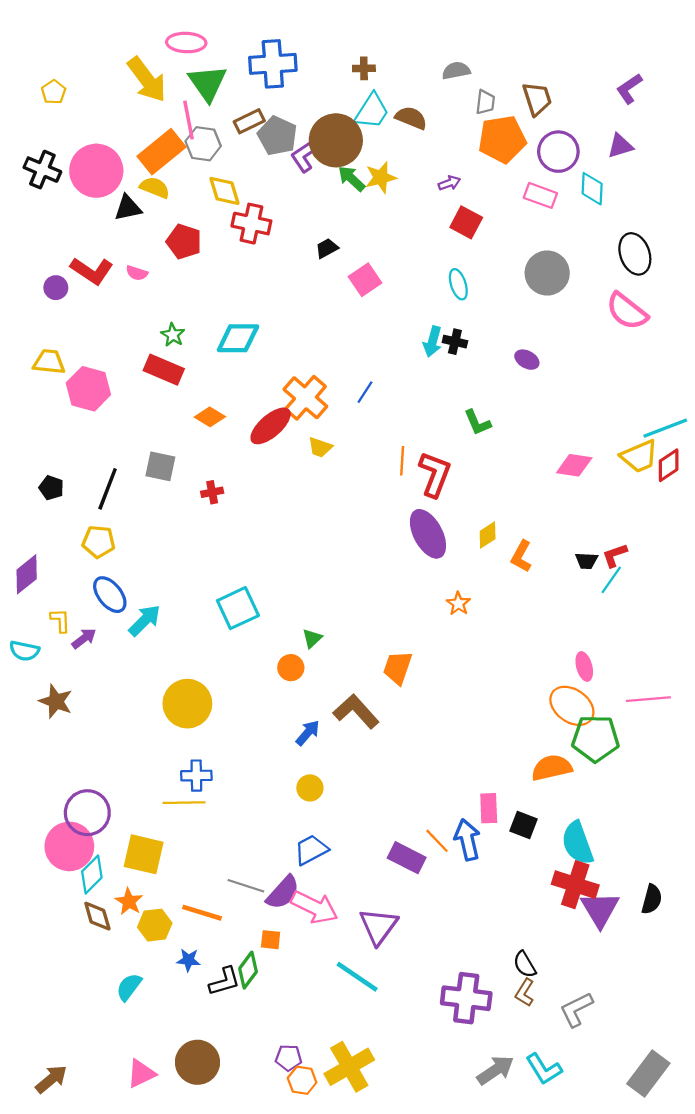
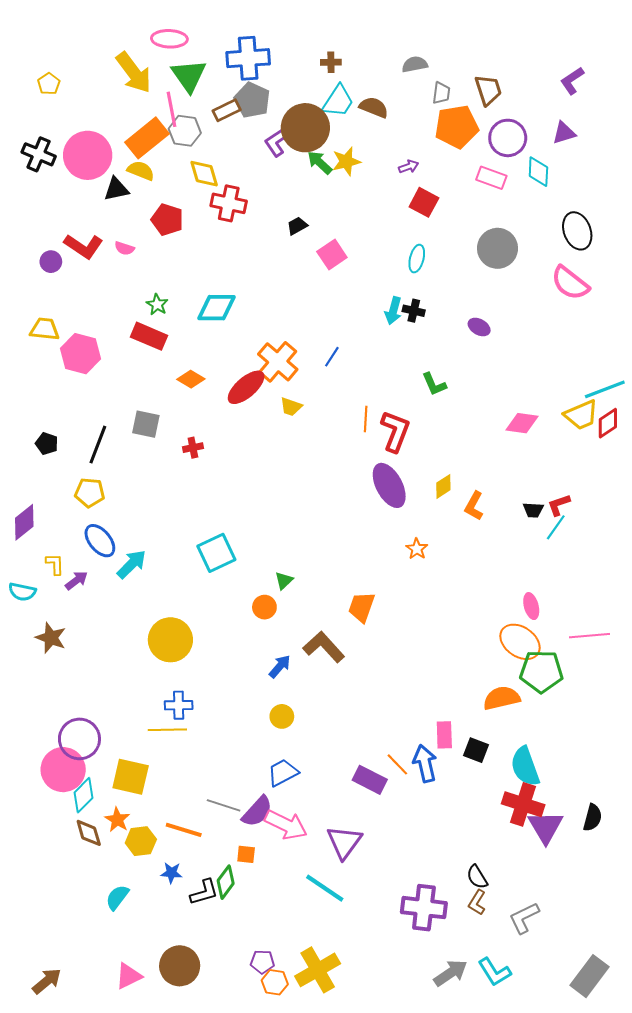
gray pentagon: (277, 136) -> (252, 100), moved
cyan ellipse: (458, 284) -> (417, 259), turned 32

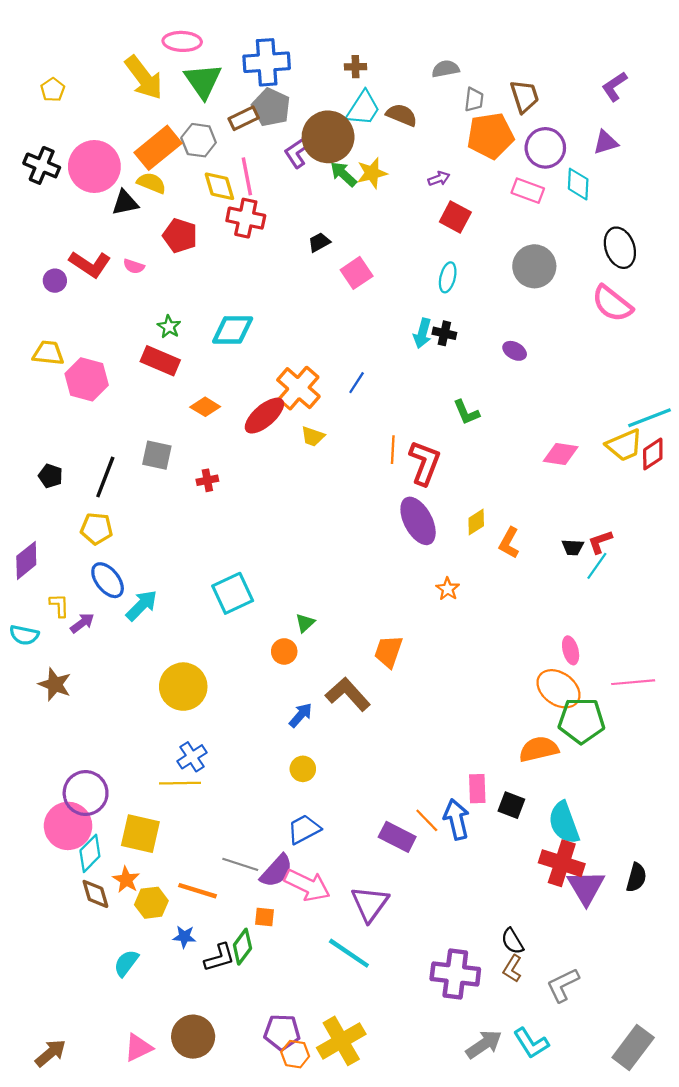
pink line: (171, 109) -> (247, 176), moved
blue cross: (179, 705) -> (192, 757), turned -32
purple pentagon: (262, 962) -> (282, 1032), size x1.4

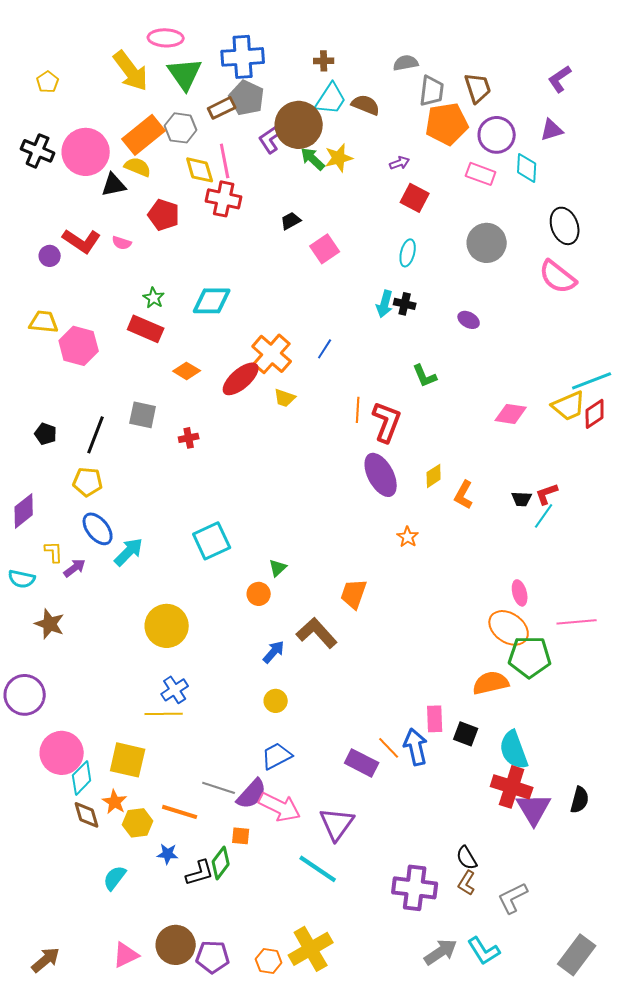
gray trapezoid: (474, 100) -> (432, 91), size x1.4
purple circle: (86, 793) -> (25, 695), moved
purple pentagon: (282, 1032) -> (213, 957), moved

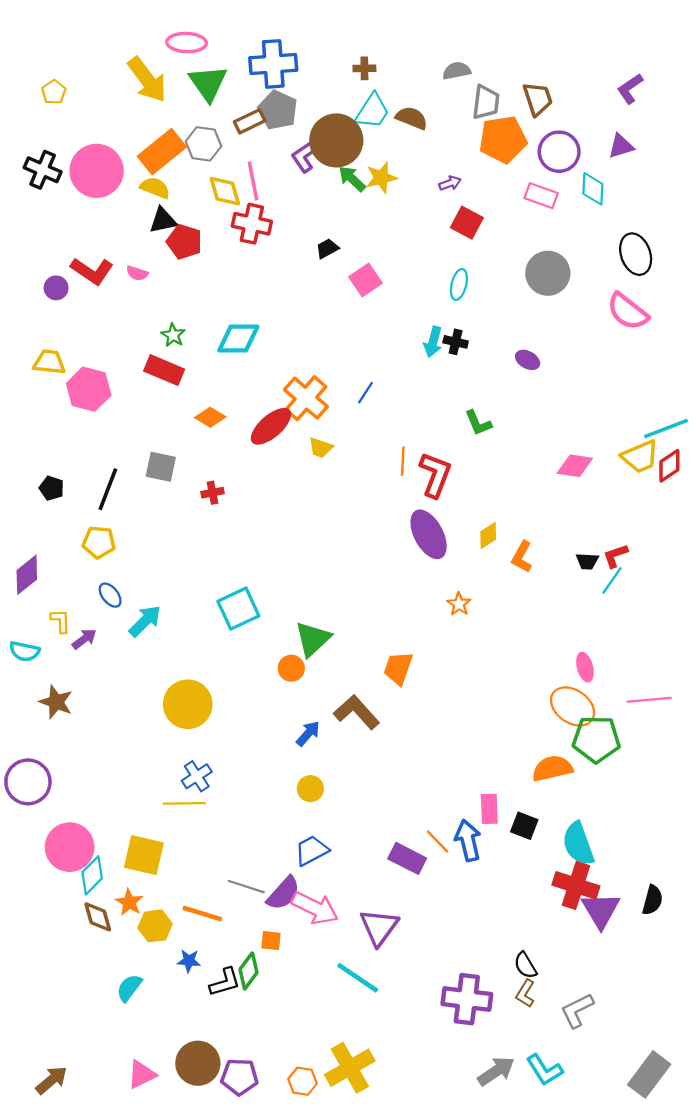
black triangle: (114, 185) -> (163, 220), moved
blue ellipse: (98, 529) -> (110, 595), size x0.7
green triangle: (278, 568) -> (313, 639), size x1.8

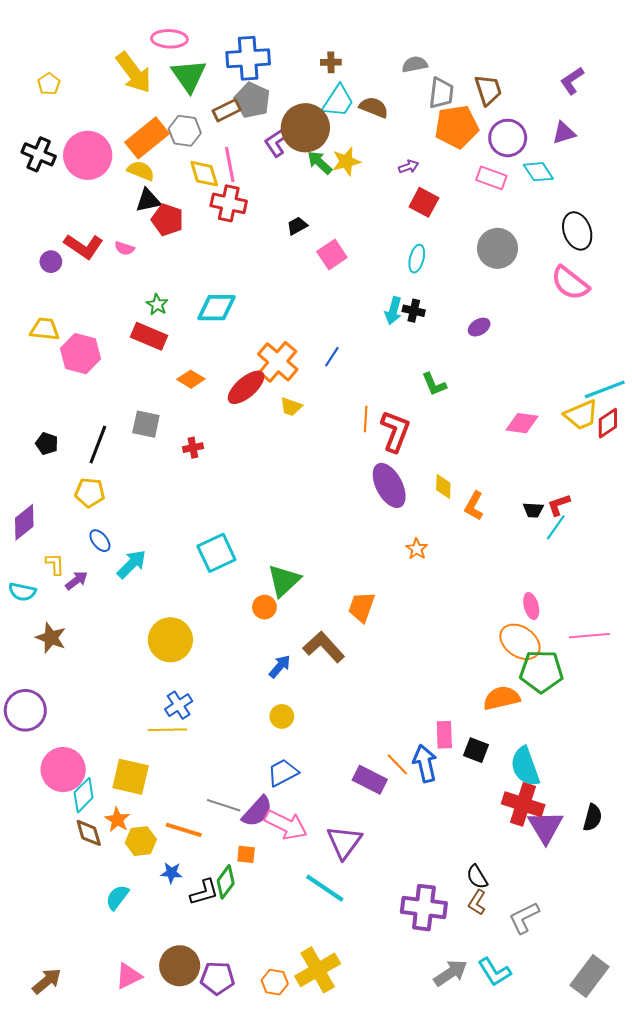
cyan diamond: (593, 189) -> (538, 172), turned -36
purple ellipse: (528, 360) -> (479, 327), turned -60
yellow diamond: (488, 535) -> (443, 486), turned -55

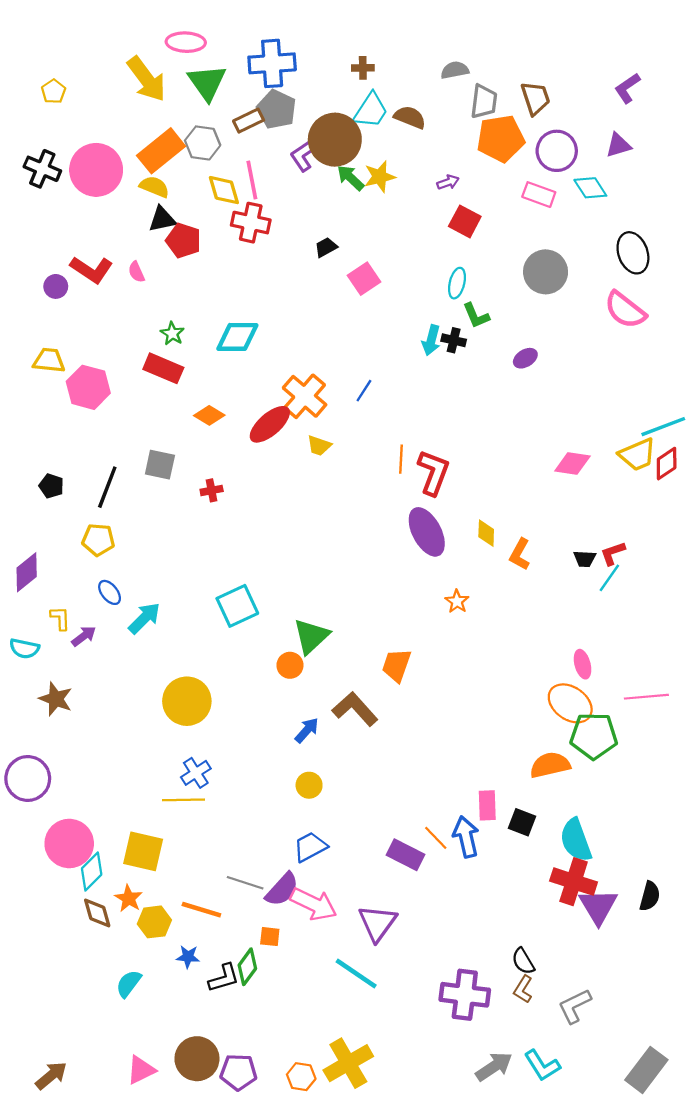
pink semicircle: (124, 248) -> (136, 272), turned 48
green L-shape: (434, 384) -> (476, 316), moved

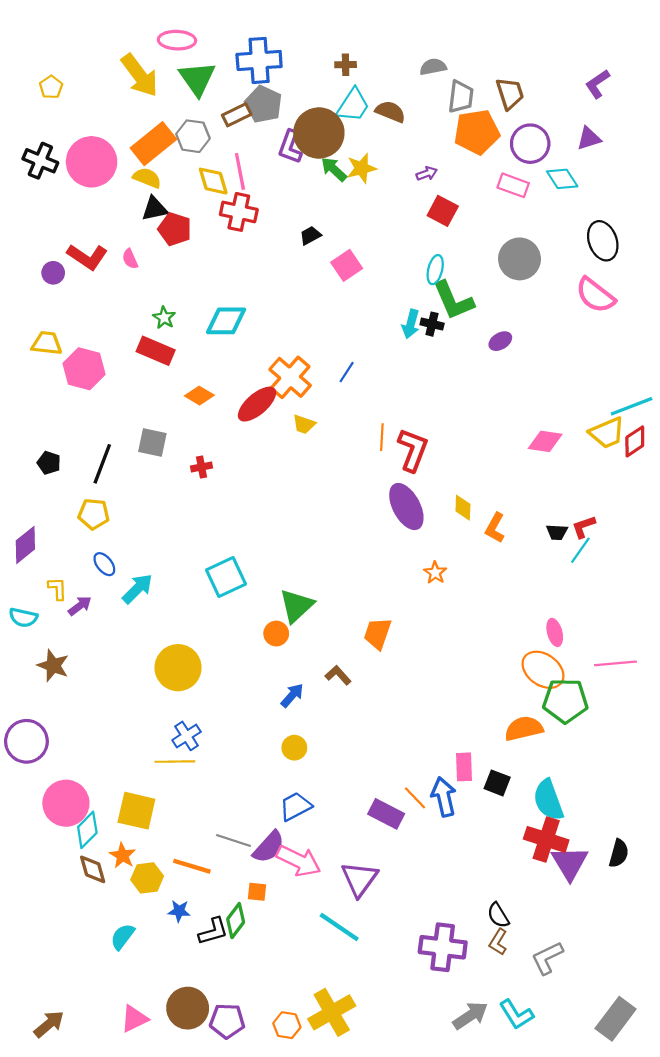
purple L-shape: (305, 154) -> (290, 147), turned -36
green L-shape: (476, 316) -> (453, 301), size x1.6
brown L-shape: (355, 709) -> (338, 675), size x0.6

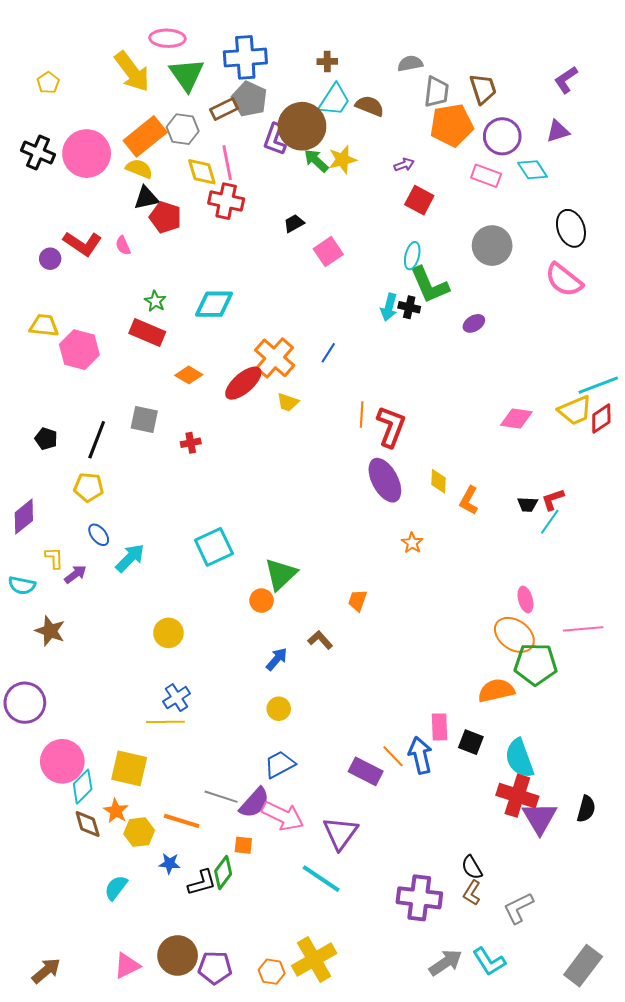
orange trapezoid: (378, 634) -> (358, 601), size x0.7
yellow circle: (178, 668) -> (168, 633), size x0.7

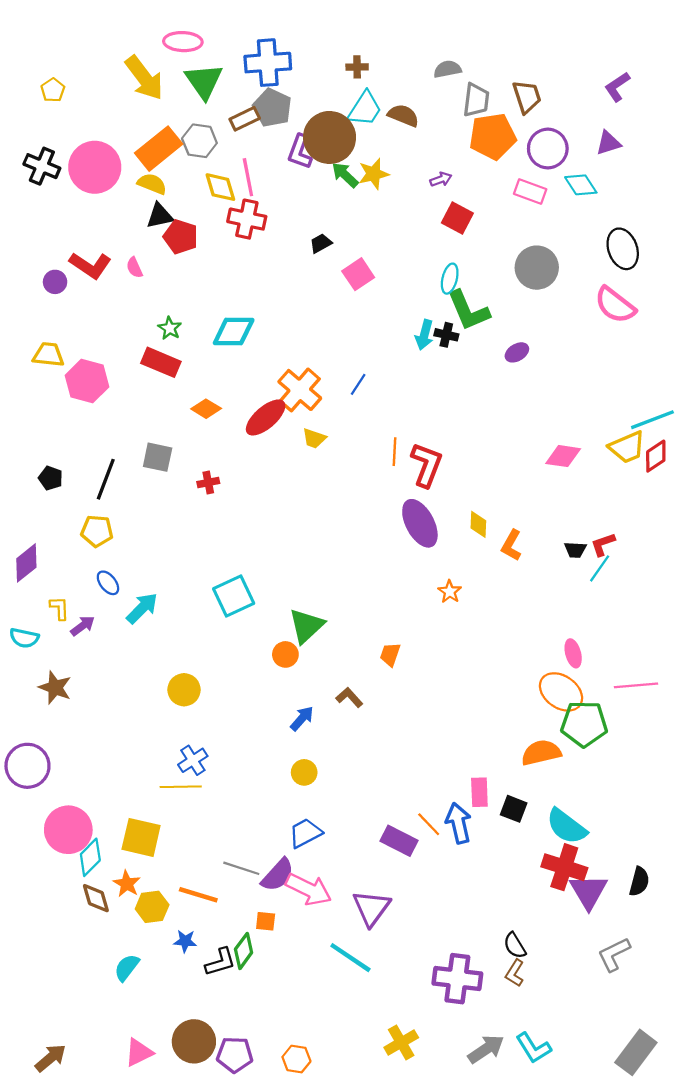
cyan semicircle: (519, 758) -> (567, 826), turned -33
gray L-shape: (518, 908) -> (614, 954), moved
yellow cross: (314, 960) -> (401, 1042), moved, size x0.7

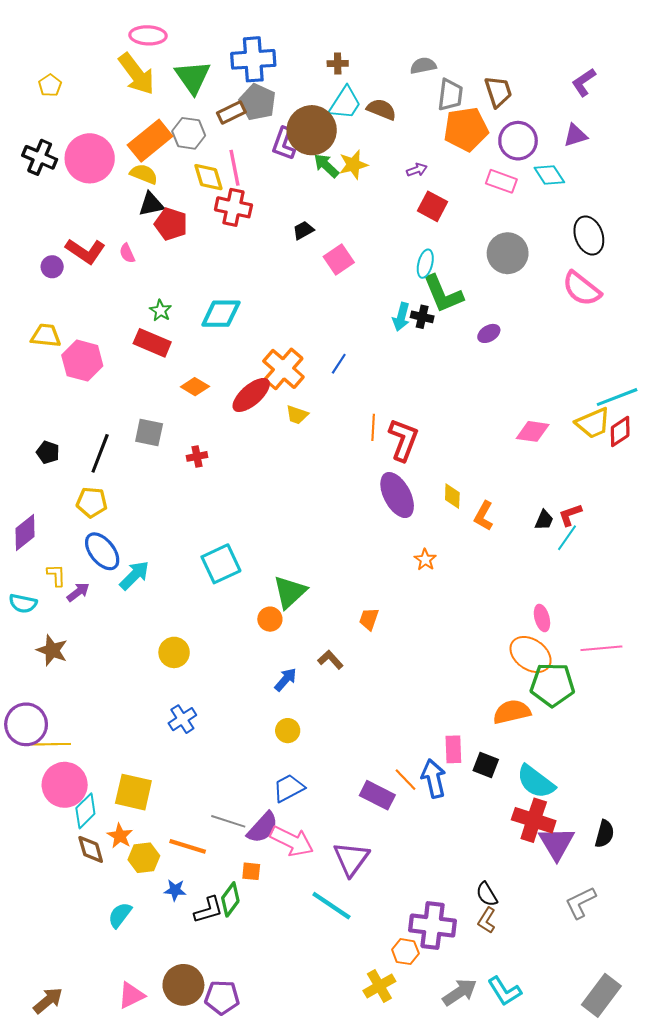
pink ellipse: (183, 42) -> (148, 35), moved
black trapezoid: (575, 550) -> (544, 520), turned -70
blue ellipse: (108, 583) -> (102, 551), size x1.6
yellow line: (181, 787) -> (51, 744), moved
orange hexagon: (296, 1059) -> (405, 952), moved

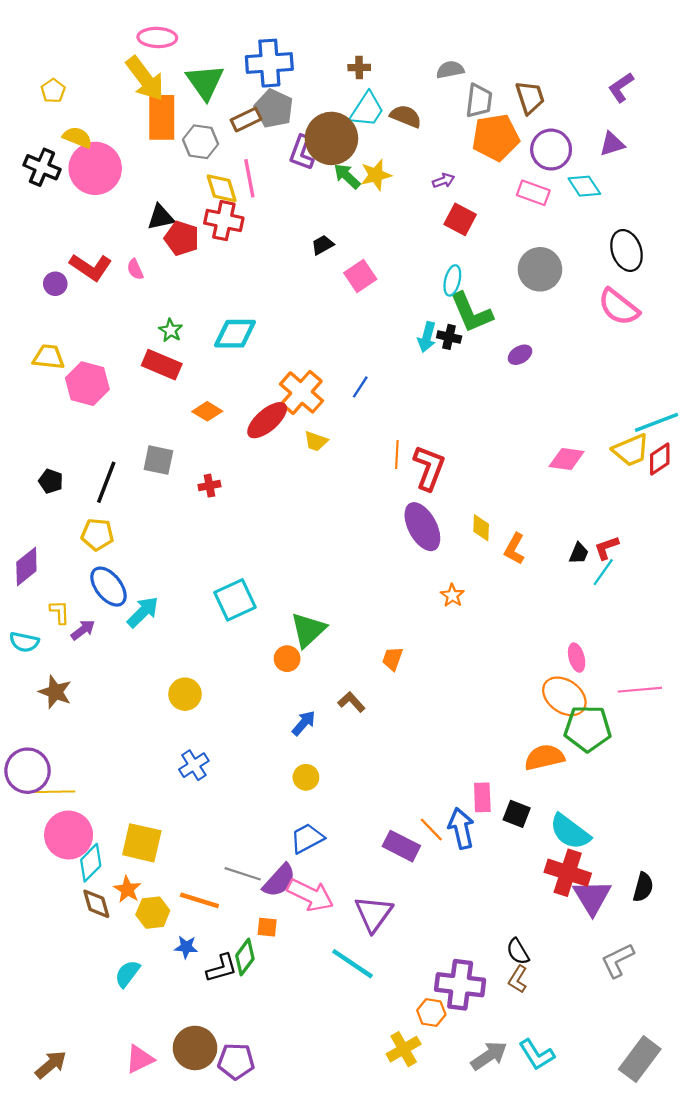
orange rectangle: (150, 141) -> (162, 117), moved, turned -51
yellow semicircle: (144, 174) -> (77, 137), moved
red cross: (233, 207) -> (224, 221), moved

